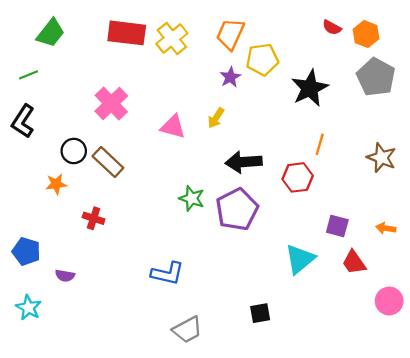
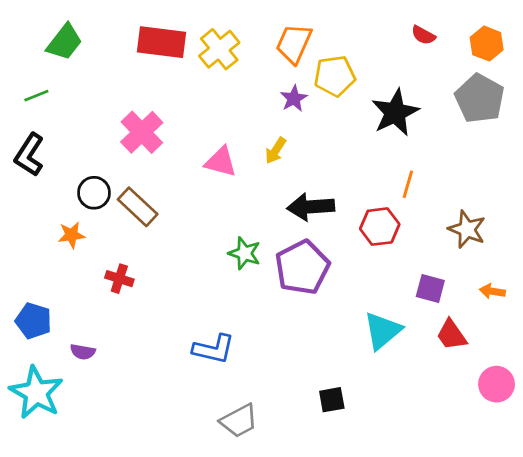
orange hexagon: (366, 34) -> (487, 44), moved
brown star: (381, 158) -> (467, 229), moved
cyan star: (29, 308) -> (36, 393), size x1.6

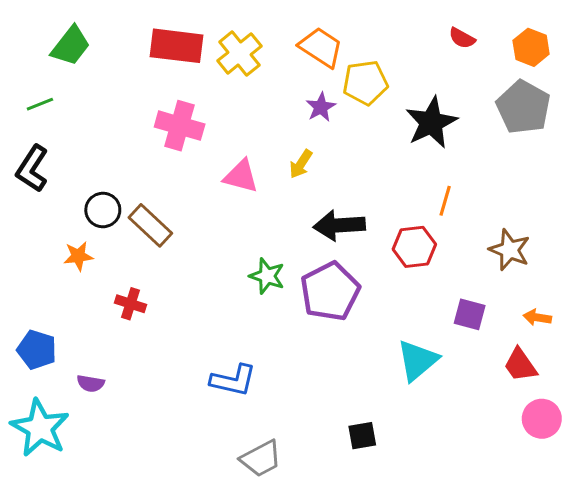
orange trapezoid: (294, 44) -> (321, 47), turned 99
pink cross: (142, 132) -> (180, 126), moved, turned -30
red trapezoid: (451, 335) -> (520, 365), moved

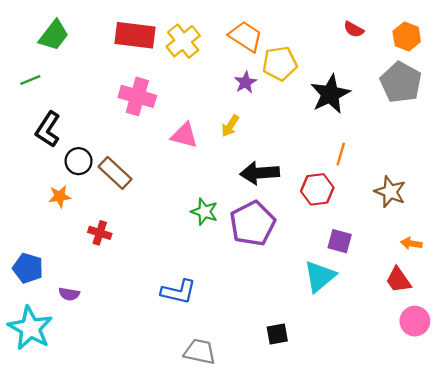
black L-shape: (32, 169) -> (48, 129), moved
purple square: (470, 314) -> (340, 241), moved
gray trapezoid: (261, 459) -> (200, 352), turned -140

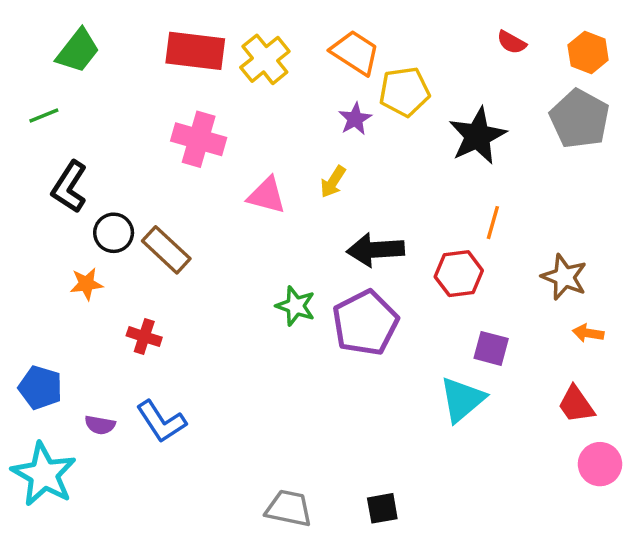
orange arrow: (411, 243) -> (588, 333), moved
blue L-shape: (178, 292) -> (161, 422), moved, turned 44
black square: (277, 334) -> (382, 508), moved

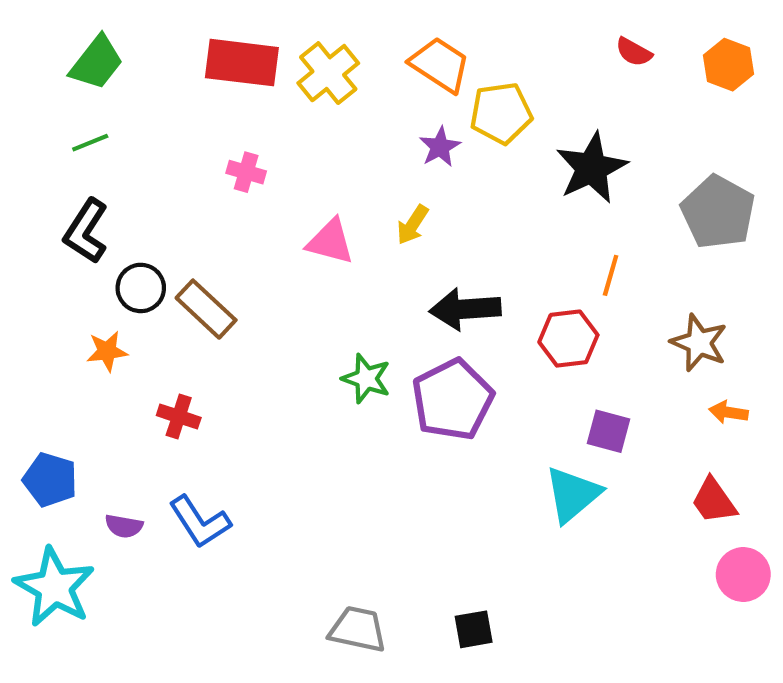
green line: (44, 115) -> (90, 143), moved
gray pentagon: (580, 119) -> (718, 212), moved
pink cross: (199, 139) -> (246, 172), size x0.6

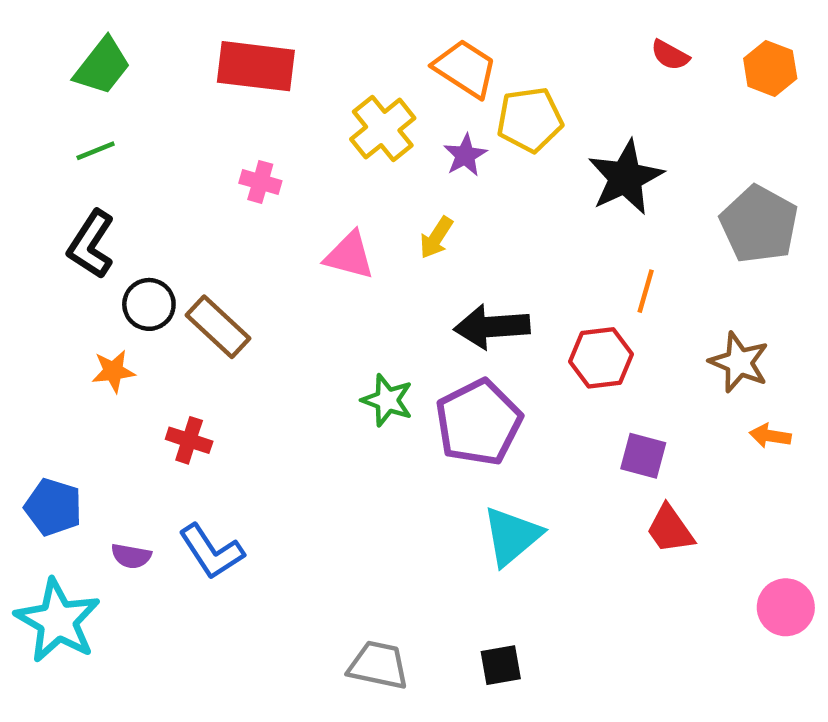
yellow cross: (328, 73) -> (383, 129), moved
cyan triangle: (573, 494) -> (512, 536), moved
red trapezoid: (714, 501) -> (670, 529), moved

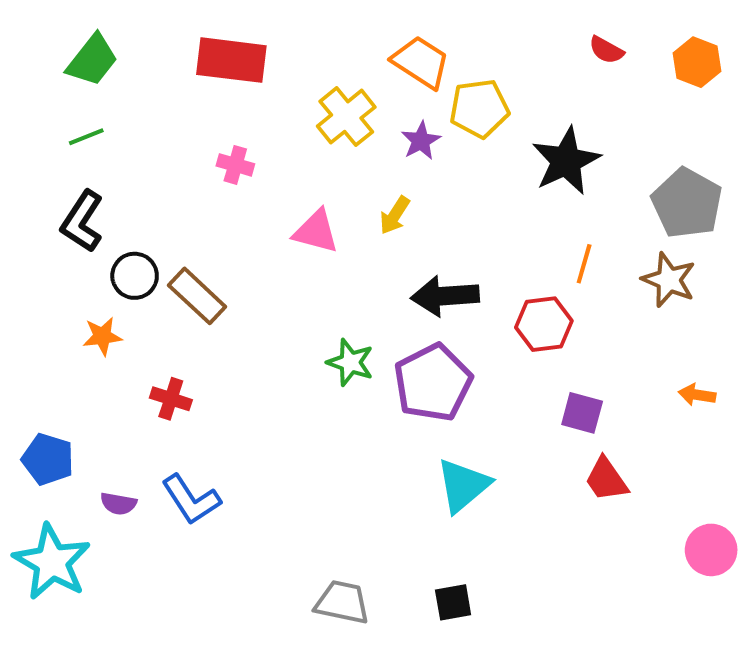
brown star: (739, 362) -> (669, 280), moved

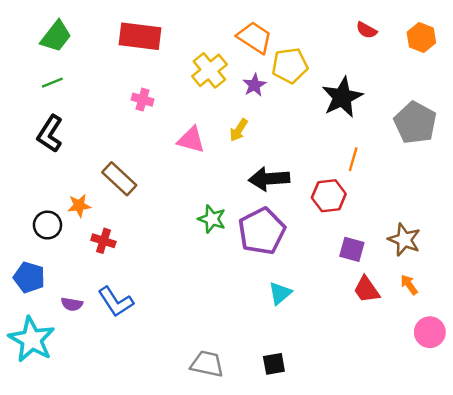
black circle: (135, 276) -> (47, 225), moved
brown star: (669, 280) -> (404, 240), moved
orange star: (102, 336) -> (79, 206), moved
orange arrow: (697, 395) -> (409, 285), moved, turned 45
cyan triangle: (463, 485) -> (280, 293), size x0.7

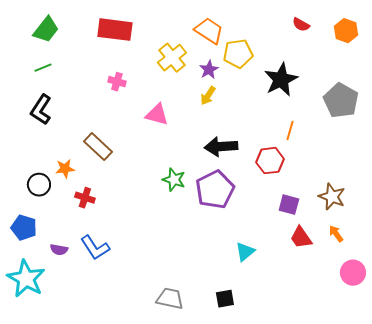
yellow arrow: (239, 130) -> (208, 96), moved
cyan triangle: (280, 293) -> (245, 252), moved

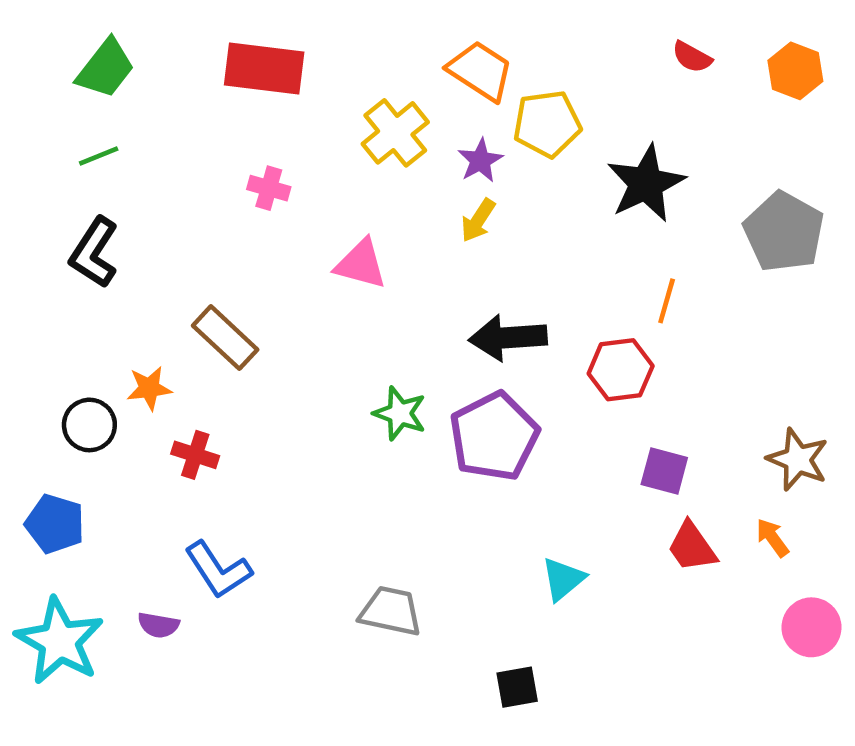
brown star: (332, 197) -> (798, 459), moved
purple semicircle: (59, 250) -> (158, 625), moved
gray trapezoid: (170, 299) -> (391, 611), moved

